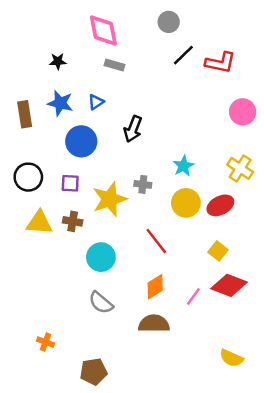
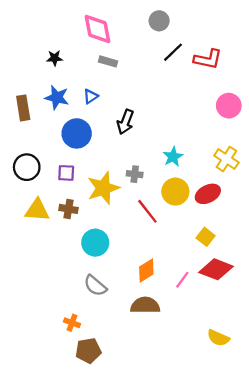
red line: (156, 241) -> (147, 211), moved
orange cross: (46, 342) -> (72, 323), moved

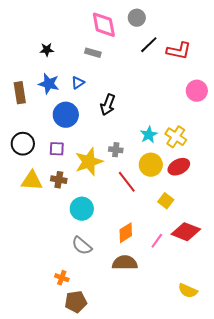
pink diamond: (98, 29) -> (104, 25), moved
yellow cross: (226, 159) -> (176, 137), moved
yellow square: (206, 237) -> (166, 201), moved

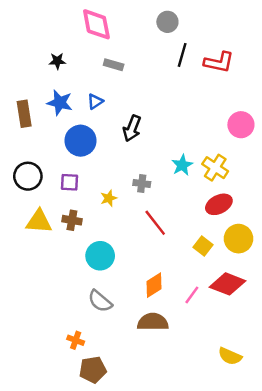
pink diamond: (104, 25) -> (96, 24), moved
black line: (149, 45) -> (182, 55), turned -30
pink circle: (197, 91) -> (241, 125), moved
yellow star: (89, 162) -> (109, 198), size x0.5
yellow circle: (151, 165) -> (239, 239), moved

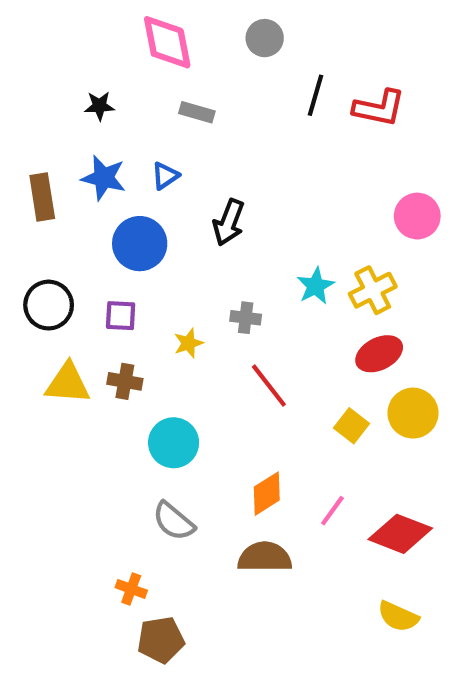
gray circle: (167, 22) -> (265, 38), moved
yellow cross: (215, 168) -> (373, 290), turned 30
red diamond: (227, 284) -> (400, 534), moved

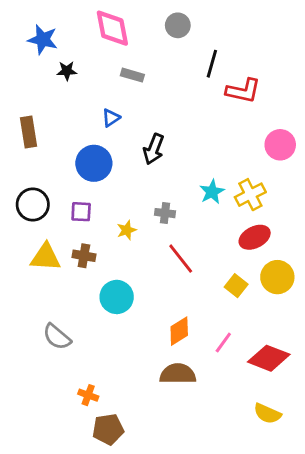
red L-shape: (379, 108) -> (243, 91), moved
blue star: (104, 178) -> (43, 40), moved
gray semicircle: (174, 521) -> (57, 337), moved

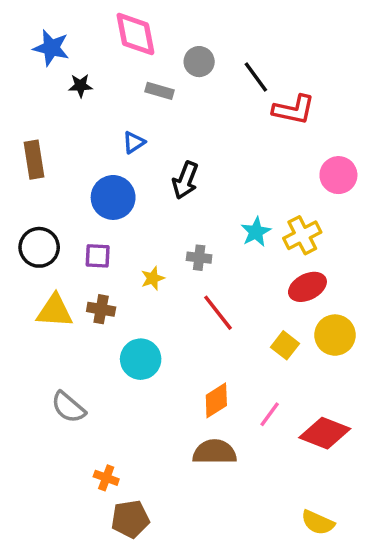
gray circle: (178, 25) -> (199, 62), moved
black line: (212, 64) -> (256, 77), turned -52
yellow semicircle: (267, 414) -> (318, 523), moved

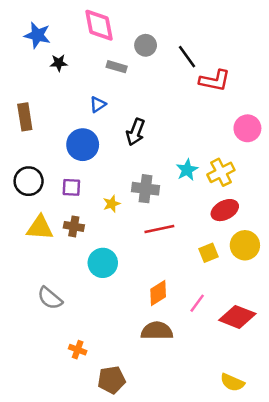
gray cross: (199, 258) -> (146, 189), size x1.5
red line: (218, 313) -> (159, 229), turned -64
yellow square: (285, 345) -> (208, 253), turned 30
brown pentagon: (130, 519) -> (112, 380), moved

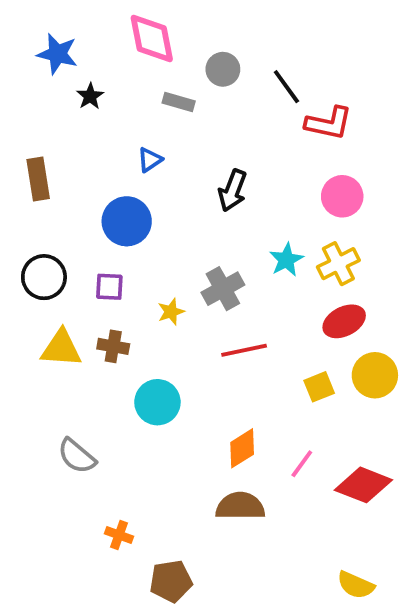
black star: (59, 63) -> (90, 96), turned -30
pink circle: (247, 128) -> (342, 196), moved
black arrow: (135, 132) -> (233, 191), moved
gray cross: (146, 189) -> (223, 289), turned -36

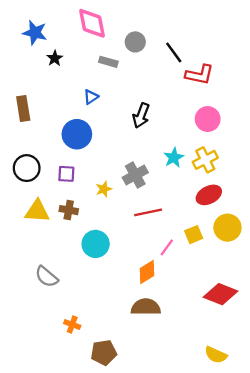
pink line: (302, 464) -> (167, 247), moved

